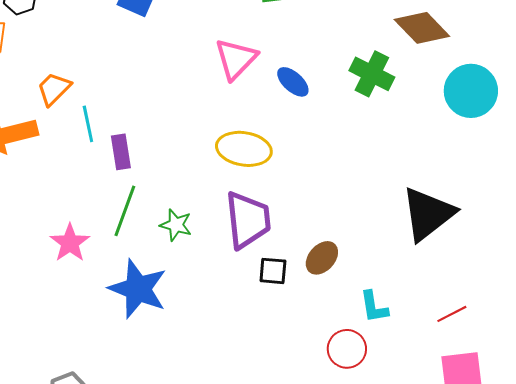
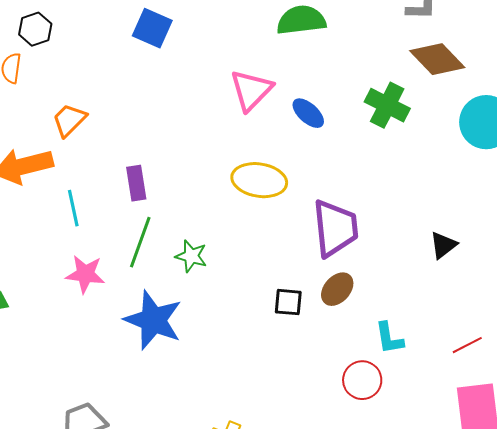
cyan line: (88, 124) -> (73, 208), moved
black triangle: (428, 214) -> (443, 245), size x0.5
purple trapezoid: (248, 220) -> (335, 228), moved
pink star: (70, 243) -> (85, 274), turned -30

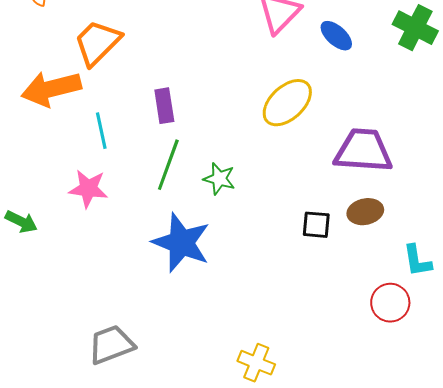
orange trapezoid: (69, 120) -> (97, 43), size x1.4
yellow ellipse: (259, 180) -> (287, 103), turned -52
purple trapezoid: (335, 228) -> (363, 151), turned -80
pink star: (85, 274) -> (88, 189), moved
brown ellipse: (337, 289) -> (365, 212), turned 36

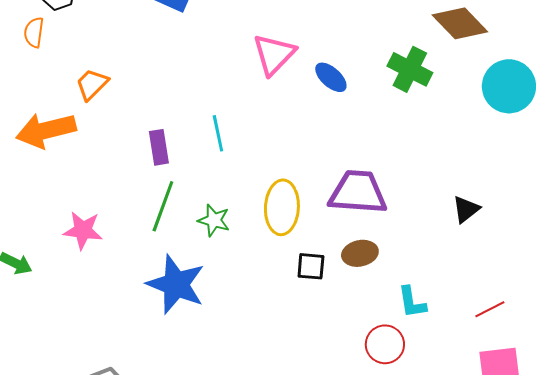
orange trapezoid: (97, 43) -> (92, 84), size x0.7
yellow ellipse: (287, 103) -> (282, 207), moved, turned -44
cyan line: (101, 131) -> (218, 133), moved

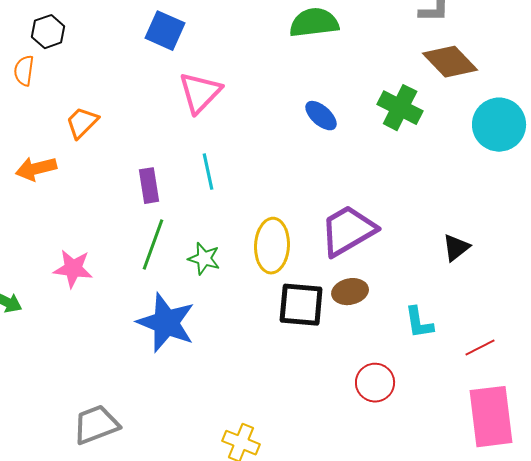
pink triangle: (274, 54) -> (200, 93), moved
orange arrow: (46, 130) -> (36, 169), size x0.7
purple trapezoid: (358, 192) -> (348, 231), turned -34
black square: (311, 266) -> (301, 305), size x1.6
cyan L-shape: (412, 302) -> (419, 323), moved

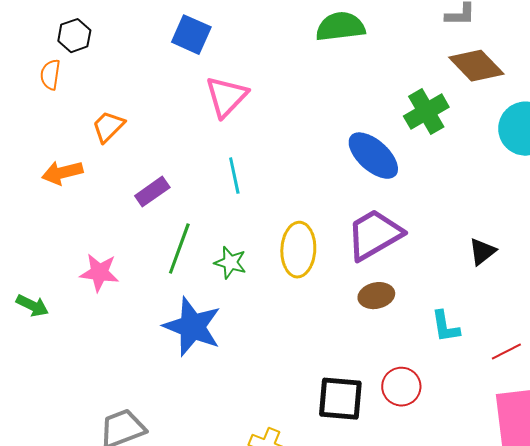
green cross: (400, 108) -> (426, 112), turned 33
blue ellipse: (321, 116) -> (373, 156), moved, size x1.6
purple rectangle: (149, 186) -> (152, 192), moved, turned 64
black square: (301, 305) -> (340, 399), moved

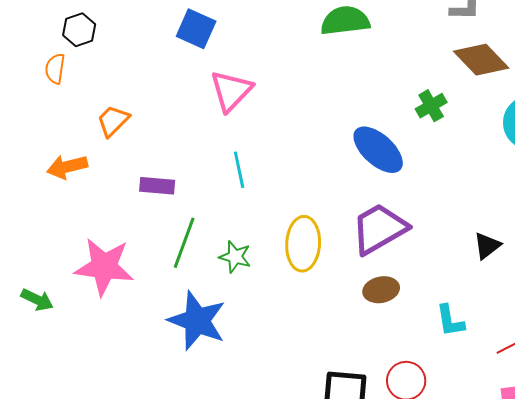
green cross: (426, 112) -> (431, 106), size x0.7
purple rectangle: (152, 192) -> (157, 186), turned 40
pink star: (99, 273) -> (104, 267), size x1.5

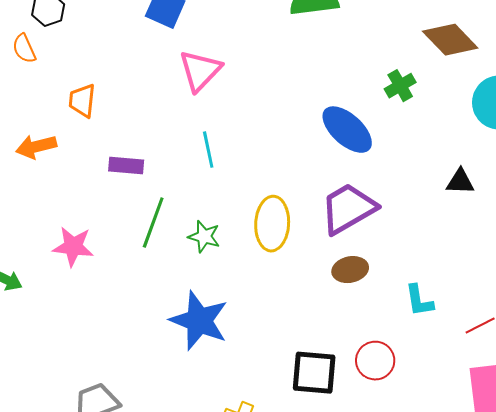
orange semicircle: (55, 69) -> (24, 49), turned -32
orange trapezoid: (113, 121) -> (82, 101), turned -39
black triangle: (487, 246) -> (460, 182), moved, turned 40
pink star: (104, 267) -> (73, 247), size x0.7
blue star: (197, 321) -> (199, 321), moved

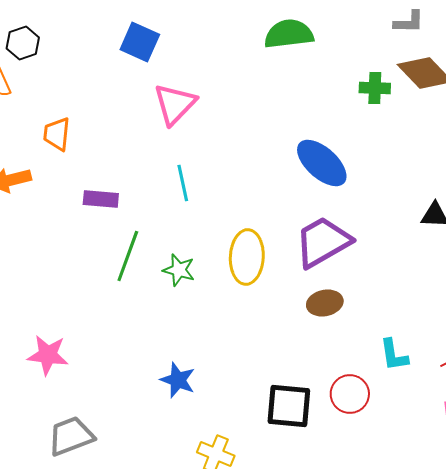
green cross: (400, 86) -> (375, 88), moved, turned 32
pink star: (73, 247) -> (48, 355), moved
cyan L-shape: (419, 301) -> (394, 355), moved
blue star: (199, 321) -> (178, 380), moved, size x0.6

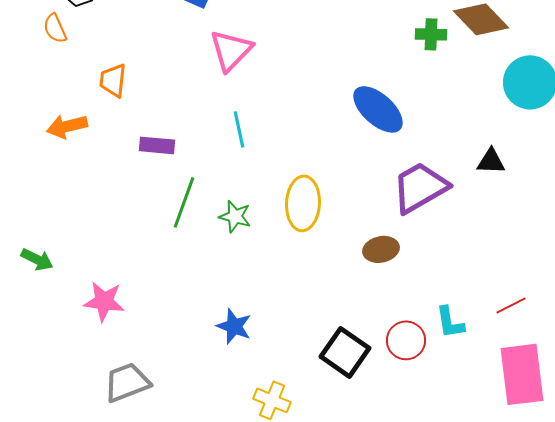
purple trapezoid: (323, 242) -> (420, 187), moved
cyan L-shape: (394, 355) -> (450, 322), moved
black square: (289, 406) -> (345, 352), turned 30

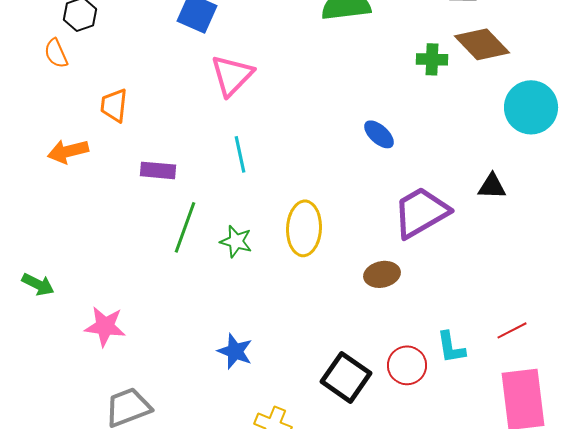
blue ellipse: (378, 109) -> (379, 134), size x0.6

